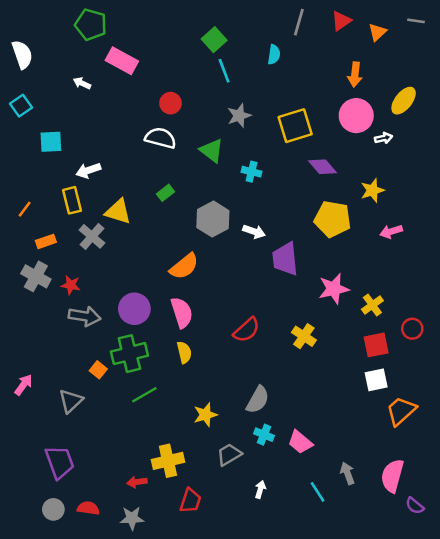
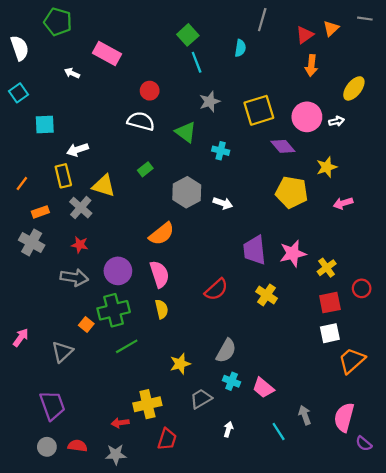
red triangle: (341, 21) -> (305, 35), moved
green pentagon: (91, 25) -> (58, 22), moved
pink circle: (356, 116) -> (307, 117), moved
purple trapezoid: (285, 259) -> (255, 250), moved
red star: (71, 285) -> (80, 245), moved

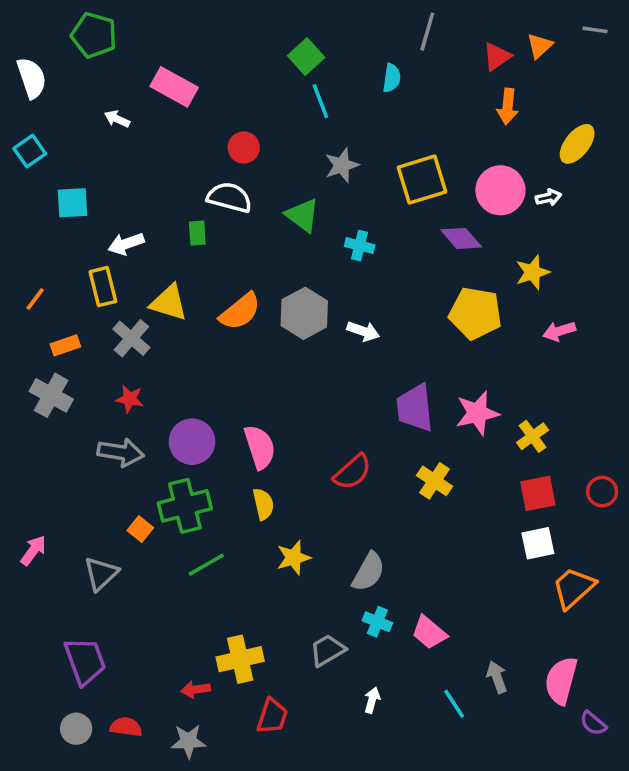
green rectangle: (145, 169) -> (197, 233), moved, turned -56
orange semicircle: (162, 234) -> (240, 312), moved
red circle: (362, 288) -> (602, 492), moved
yellow star: (180, 364) -> (294, 558), moved

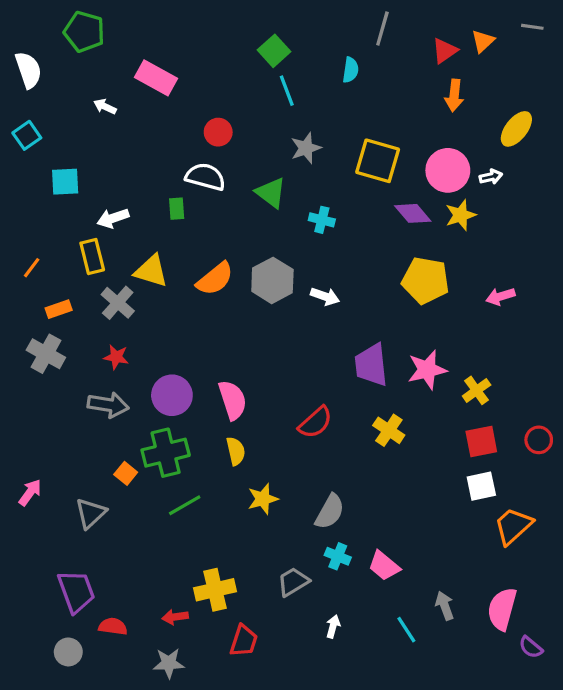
yellow square: (422, 180) -> (378, 161), turned 33
yellow star: (533, 272) -> (461, 215), moved
red semicircle: (126, 727) -> (113, 626), moved

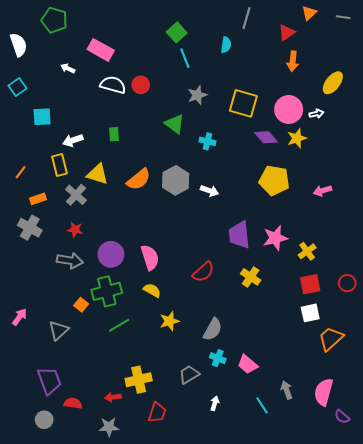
orange triangle: (483, 41) -> (309, 13), moved
white semicircle: (205, 177) -> (113, 85), moved
yellow semicircle: (236, 451) -> (152, 290), turned -48

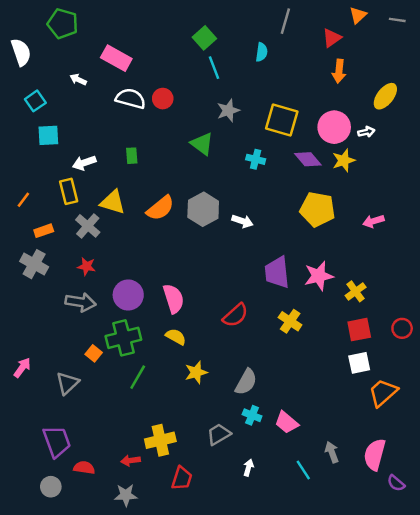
cyan square: (17, 87) -> (35, 101), moved
cyan cross: (207, 141) -> (256, 159), moved
green line: (119, 325) -> (138, 377), turned -30

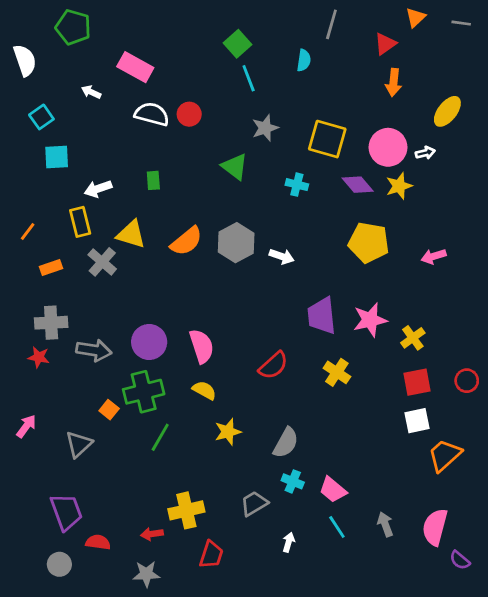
gray cross: (34, 264) -> (51, 323), moved, turned -32
red star: (87, 266) -> (39, 357), moved
cyan line: (303, 470) -> (337, 527), moved

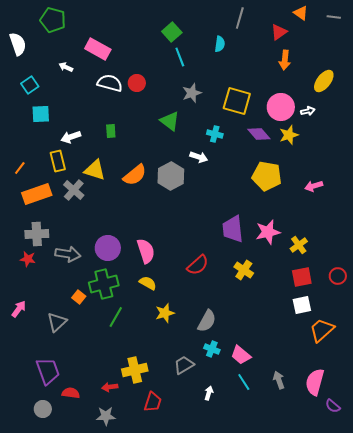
orange triangle: (416, 18) -> (301, 13), turned -42
white arrow: (282, 256) -> (199, 157), moved
orange rectangle: (51, 267) -> (37, 194), size x1.8

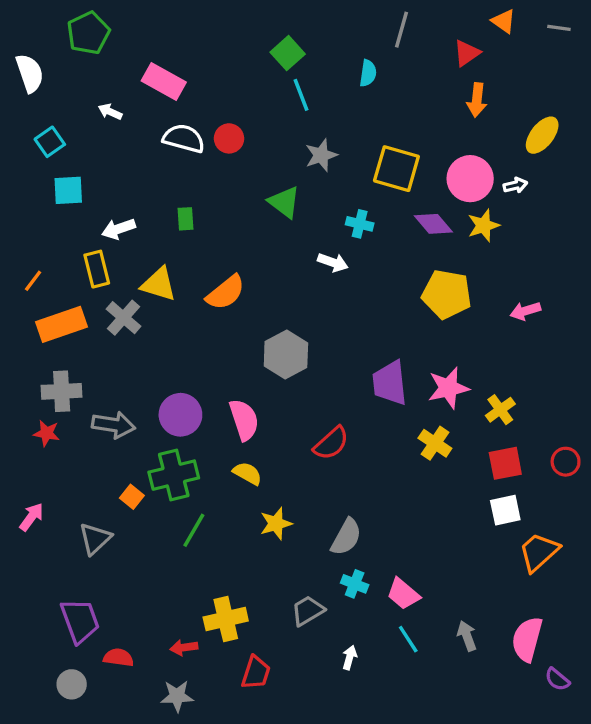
green pentagon: (53, 20) -> (88, 33), turned 30
gray hexagon: (171, 176) -> (286, 354), moved
yellow cross: (244, 270) -> (435, 443), moved

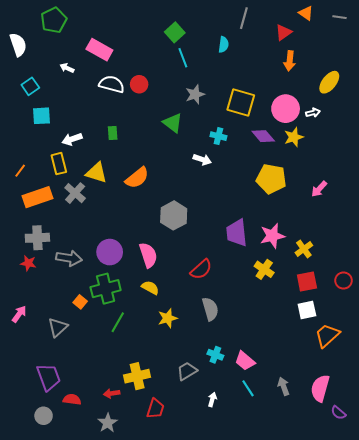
pink arrow: (525, 311) -> (319, 189), turned -30
gray semicircle: (346, 537) -> (210, 309), moved, turned -45
gray star: (177, 696) -> (108, 423), turned -30

